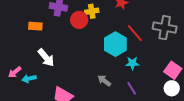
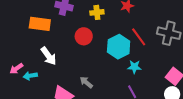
red circle: (79, 20) -> (84, 36), moved
orange rectangle: (35, 26) -> (40, 24), size x1.5
gray arrow: (104, 81) -> (86, 82), moved

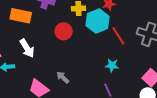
cyan hexagon: (119, 47) -> (98, 21), moved

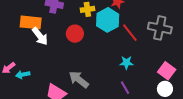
white arrow: (27, 48) -> (40, 36), moved
gray arrow: (63, 77) -> (79, 80), size x1.5

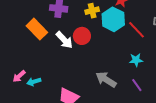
orange rectangle: (31, 22) -> (37, 29), turned 45
white arrow: (40, 36) -> (64, 40), moved
gray arrow: (79, 80) -> (106, 80), moved

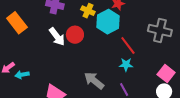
yellow cross: (92, 11) -> (88, 11), turned 32
orange rectangle: (37, 29) -> (17, 23), moved
red line: (137, 30) -> (128, 46), moved

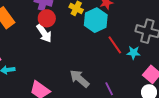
red circle: (75, 35) -> (47, 18), moved
cyan star: (126, 65) -> (134, 53), moved

